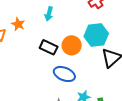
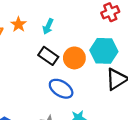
cyan arrow: (49, 14) -> (48, 26), moved

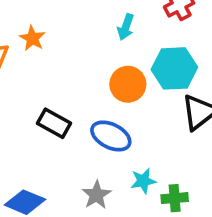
cyan arrow: (48, 26) -> (126, 27), moved
black rectangle: (48, 56) -> (54, 123), moved

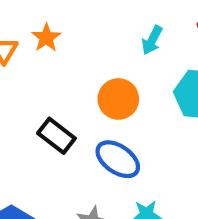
orange circle: (128, 84) -> (118, 99), moved

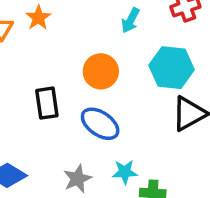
black rectangle: (56, 136) -> (47, 103), turned 44

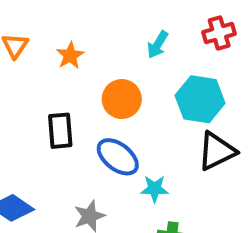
orange star: (38, 18) -> (70, 55), moved
cyan star: (125, 172) -> (155, 189), moved

